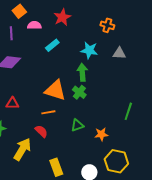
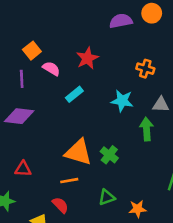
pink semicircle: (34, 25) -> (51, 69), turned 32
green arrow: (82, 72) -> (147, 129), moved

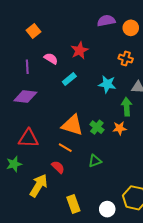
orange circle: (152, 13) -> (131, 28), moved
orange square: (32, 51) -> (33, 31), moved
red triangle: (23, 169) -> (28, 138), size x1.5
orange line: (69, 181) -> (65, 148), turned 40
orange star: (138, 209) -> (119, 128), moved

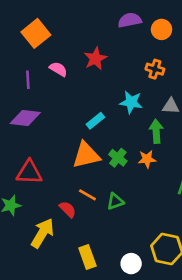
orange square: (33, 31) -> (36, 33), size x1.5
cyan rectangle: (69, 79) -> (95, 121), moved
orange triangle: (72, 125) -> (86, 155), turned -30
orange line: (65, 148) -> (87, 195), moved

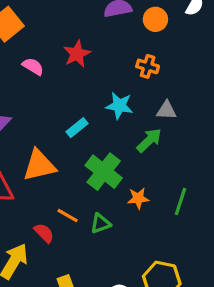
green arrow: (156, 131) -> (149, 140), turned 50
orange triangle: (86, 155) -> (39, 165), moved
green cross: (118, 158) -> (104, 172), size x1.6
orange star: (147, 159) -> (138, 198), moved

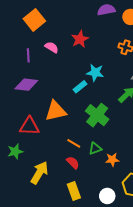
cyan star: (119, 106) -> (95, 73), moved
orange star: (138, 198) -> (112, 160), moved
red semicircle: (44, 233) -> (73, 163), moved

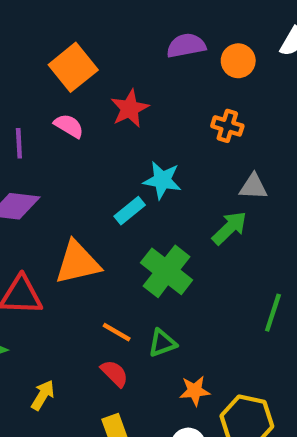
orange square: (34, 20) -> (73, 67), moved
orange star: (112, 160) -> (195, 391), moved
yellow arrow: (39, 173) -> (43, 395), size x0.6

